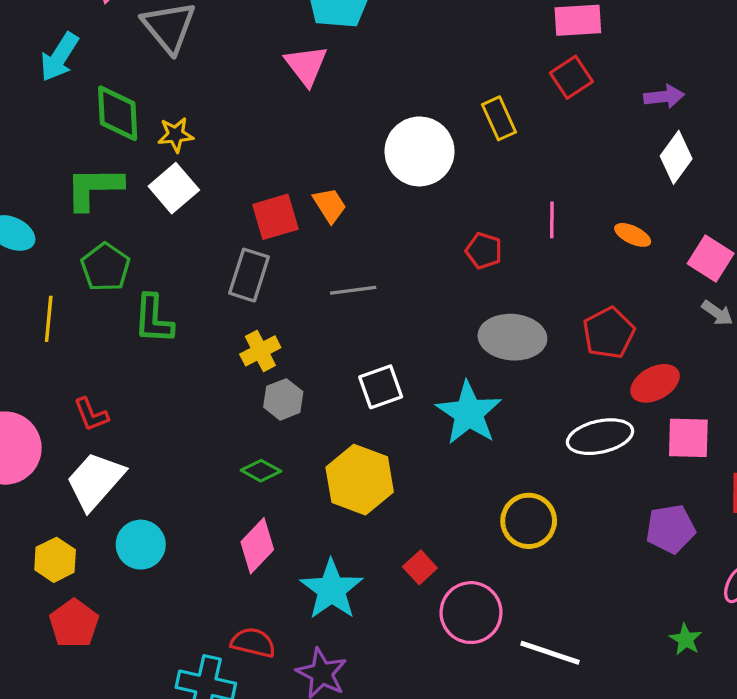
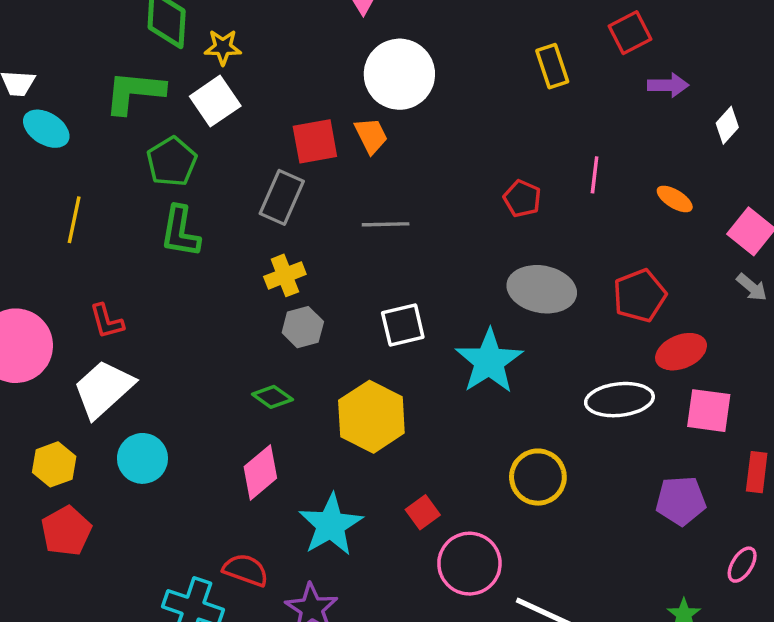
purple arrow: (664, 97) -> (668, 85), moved
white circle: (420, 151) -> (399, 74), moved
white diamond: (676, 157) -> (727, 125), size x0.7
green pentagon: (105, 267) -> (172, 162), moved

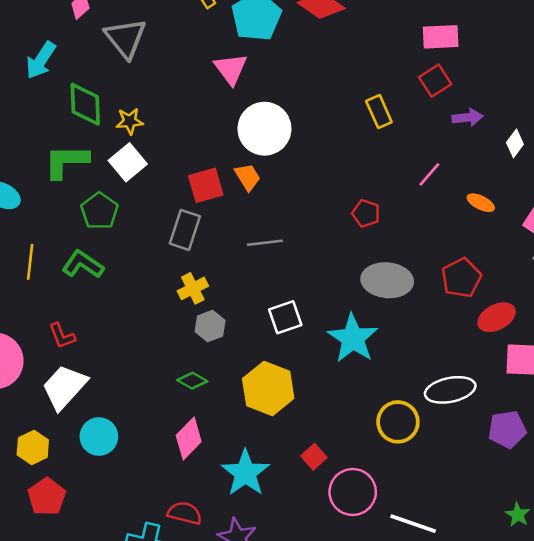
pink line: (595, 175) -> (429, 174), moved, turned 40
green L-shape: (180, 232) -> (83, 264), moved, turned 120
white ellipse: (619, 400) -> (450, 390), moved

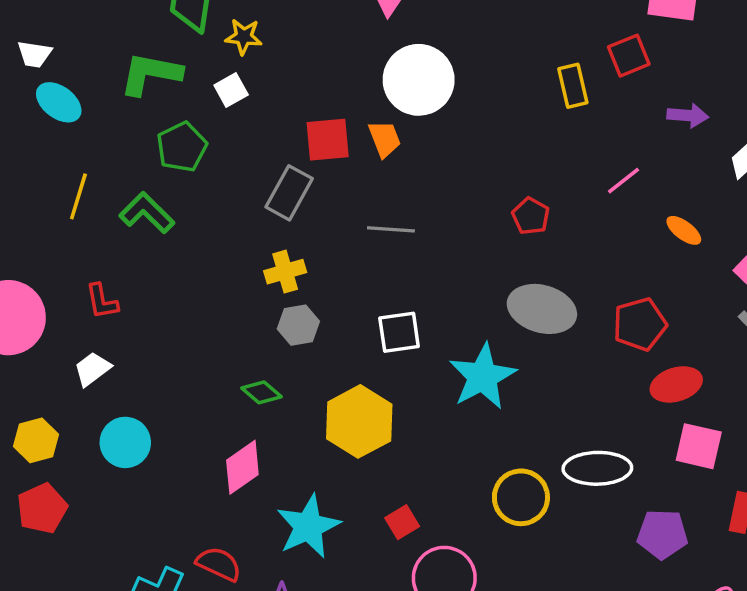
red square: (435, 81) -> (629, 56), moved
white square: (128, 162) -> (231, 90), size x0.7
white trapezoid: (64, 387) -> (92, 369), size x0.6

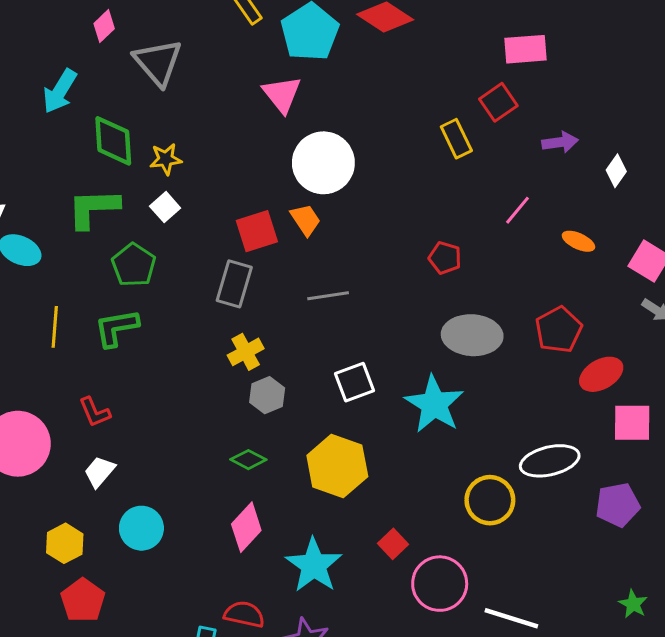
green L-shape: (147, 213) -> (116, 328), turned -42

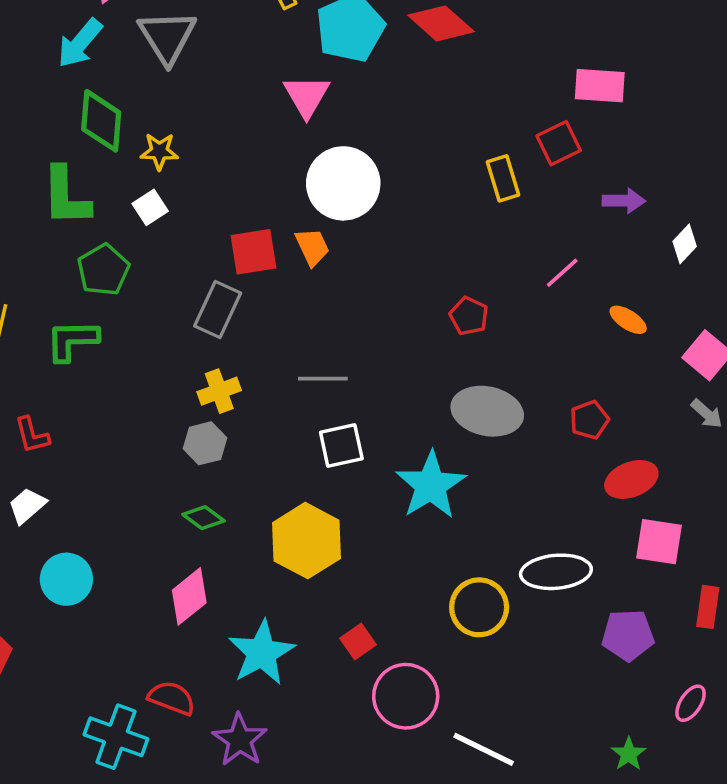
cyan arrow: (60, 91) -> (80, 43), moved
green L-shape: (93, 208) -> (66, 196), turned -98
gray line: (328, 296) -> (323, 379), moved
red pentagon: (559, 330) -> (589, 420), size x0.7
gray hexagon: (267, 395) -> (205, 443), moved

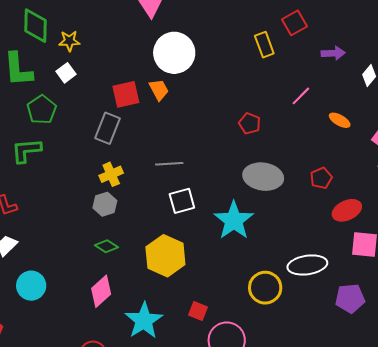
red square: (358, 642) -> (198, 311), turned -30

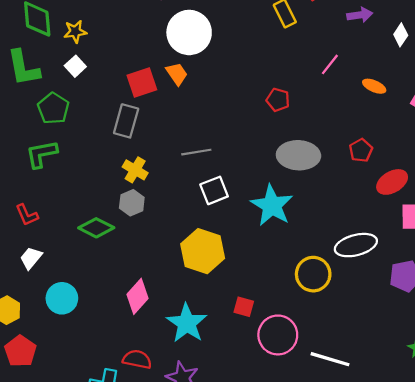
yellow cross: (111, 174) -> (135, 170), turned -30
green diamond: (107, 246) -> (96, 228), moved, size x1.4

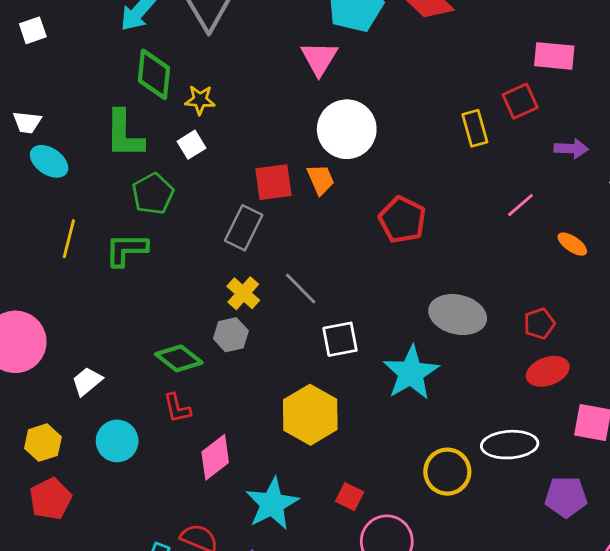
red pentagon: (278, 100) -> (402, 220), moved, size x1.5
gray line: (196, 152) -> (301, 289), moved, turned 44
red ellipse: (392, 182) -> (548, 371), moved
red L-shape: (27, 215) -> (177, 408), moved

